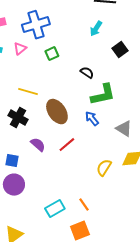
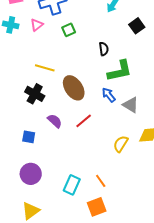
black semicircle: (87, 73) -> (104, 49), turned 48
gray triangle: (124, 129) -> (131, 105), moved
purple circle: (14, 185) -> (31, 174), moved
cyan rectangle: (55, 209) -> (72, 185), turned -36

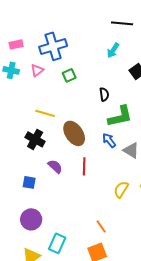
red line: (84, 121) -> (84, 166), turned -48
cyan rectangle: (72, 185) -> (57, 243), moved

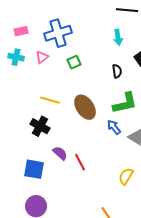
cyan arrow: (113, 50) -> (118, 37), turned -42
black semicircle: (104, 94) -> (117, 71), moved
brown ellipse: (74, 133) -> (85, 107), moved
red line: (84, 166) -> (80, 162), moved, turned -30
blue square: (29, 182) -> (34, 169), size x1.5

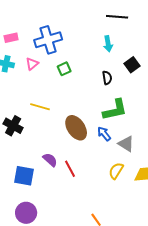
brown ellipse: (85, 107) -> (76, 128), moved
black cross: (40, 126) -> (13, 126), moved
yellow semicircle: (126, 176) -> (116, 171), moved

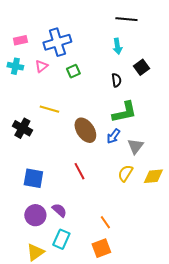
blue arrow: (104, 134) -> (113, 136), turned -105
gray triangle: (126, 144) -> (135, 146), turned 36
purple semicircle: (50, 160) -> (59, 210), moved

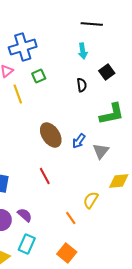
yellow line: (49, 109) -> (18, 94), moved, turned 54
green L-shape: (124, 112) -> (112, 114), moved
yellow semicircle: (125, 173) -> (91, 200), moved
orange line: (105, 222) -> (71, 218), moved
orange square: (101, 248) -> (67, 253), turned -30

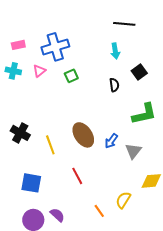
yellow line: (18, 94) -> (50, 145), moved
orange line: (71, 218) -> (99, 211), moved

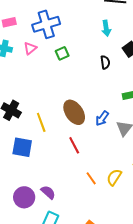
red line: (77, 176) -> (74, 145), moved
blue square: (31, 183) -> (22, 147), moved
orange line: (99, 211) -> (91, 178), moved

